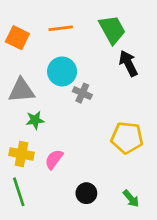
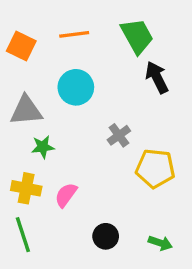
gray cross: (82, 93) -> (119, 135), moved, turned 30
green arrow: (131, 199) -> (160, 243), turned -30

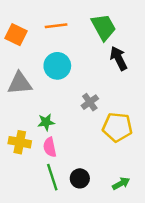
green star: (43, 147) -> (46, 122), moved
pink semicircle: (66, 195) -> (50, 147), turned -48
green line: (23, 235) -> (52, 177), moved
green arrow: (160, 243) -> (121, 183), turned -48

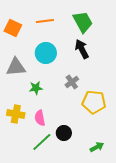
black arrow: (119, 58) -> (82, 49), moved
green star: (46, 122) -> (36, 88), moved
green line: (52, 177) -> (42, 142), turned 65
black circle: (80, 178) -> (64, 133), moved

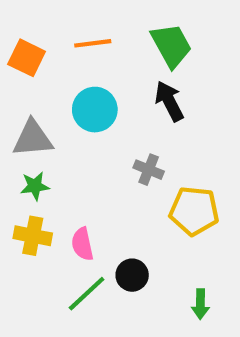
gray cross: (72, 82) -> (149, 170), turned -32
green star: (36, 88) -> (35, 186), moved
green arrow: (97, 147) -> (200, 304), turned 120

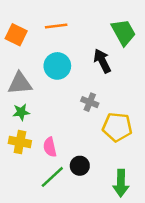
green trapezoid: (171, 45) -> (123, 32), moved
green arrow: (200, 304) -> (121, 183), size x1.5

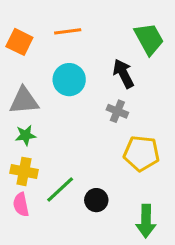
gray cross: (90, 102) -> (117, 111), moved
pink semicircle: (50, 147) -> (21, 205), moved
green line: (52, 177) -> (60, 190), moved

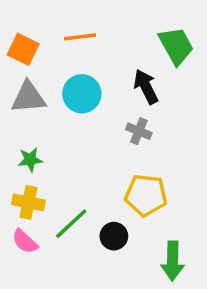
gray triangle: (24, 101) -> (28, 97), moved
yellow pentagon: (141, 153) -> (146, 195), moved
pink semicircle: (21, 205) -> (25, 241), turned -35

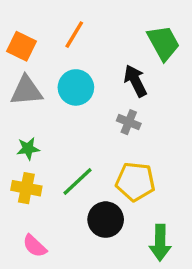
orange line: (80, 37) -> (74, 35), turned -52
green line: (71, 224) -> (78, 182), moved
black circle: (114, 236) -> (106, 220), size x1.4
pink semicircle: (25, 241) -> (35, 246), moved

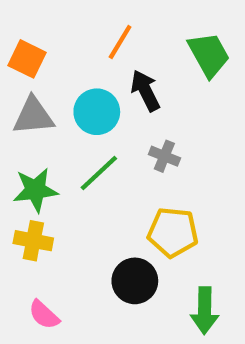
orange line: (74, 35) -> (120, 42), moved
black arrow: (135, 81) -> (145, 91), moved
green star: (28, 149) -> (35, 190), size x1.5
green line: (78, 182) -> (99, 173), moved

